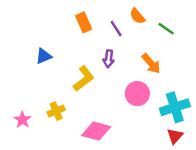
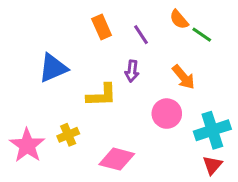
orange semicircle: (137, 16) -> (179, 19), moved
blue triangle: (44, 56) -> (53, 68), size x1.5
yellow L-shape: (84, 79) -> (102, 95), turned 35
pink star: (22, 120) -> (27, 145), size x1.6

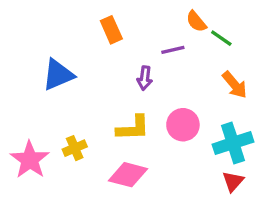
purple line: (141, 35) -> (173, 50), moved, turned -70
orange arrow: (183, 77) -> (235, 85), moved
yellow L-shape: (102, 95) -> (133, 128), moved

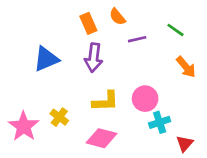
orange semicircle: (196, 21) -> (117, 17), moved
purple arrow: (145, 78) -> (94, 58), moved, size x1.5
cyan cross: (233, 143) -> (160, 122), moved, size x0.7
yellow cross: (75, 148) -> (59, 117), turned -30

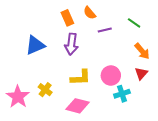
red triangle: (185, 143) -> (141, 73), moved

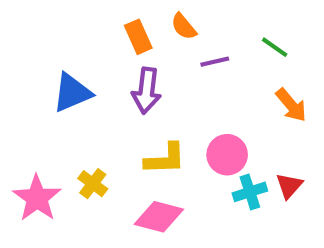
red triangle: (141, 73) -> (289, 186), moved

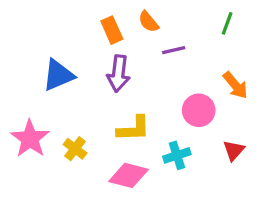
green line: (275, 47) -> (227, 23), moved, turned 75
pink circle: (227, 155) -> (199, 110), moved
cyan cross: (250, 192) -> (177, 155), moved
pink star: (37, 198) -> (30, 139), moved

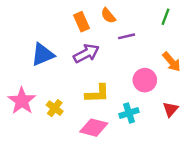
purple arrow: (118, 74) -> (86, 53), turned -125

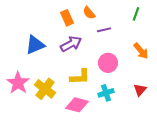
pink circle: (145, 80) -> (108, 63), moved
yellow cross: (55, 108) -> (45, 89), size x1.5

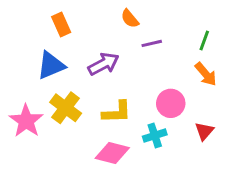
green line: (136, 14) -> (204, 41), moved
orange rectangle: (67, 18) -> (61, 24), moved
pink circle: (108, 63) -> (171, 103), moved
yellow cross: (45, 89) -> (66, 108), moved

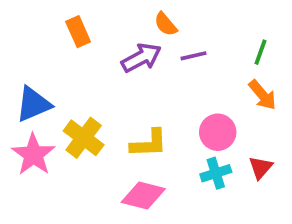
purple arrow: (104, 64) -> (141, 58), moved
blue triangle: (51, 65) -> (33, 104), moved
cyan cross: (155, 135) -> (216, 173), moved

